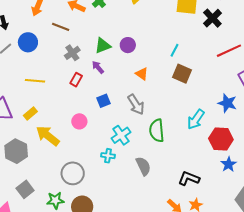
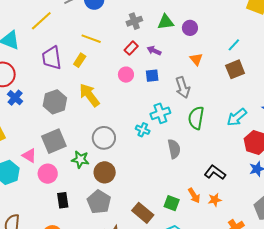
purple arrow: (98, 67) -> (154, 51), moved, turned -40
brown square: (182, 74) -> (235, 69), turned 30
yellow rectangle: (30, 113) -> (80, 60), moved, turned -32
pink circle: (79, 121) -> (126, 75), moved
gray square: (25, 189) -> (54, 141), size x1.4

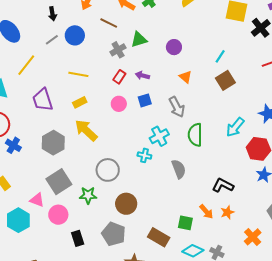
green triangle: (166, 22) -> (139, 40), moved
yellow rectangle: (80, 60) -> (80, 102), moved, turned 40
brown circle: (105, 172) -> (126, 204), moved

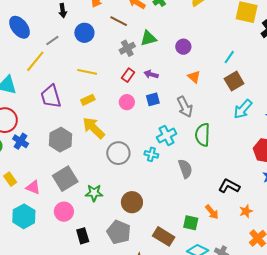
gray line: (52, 40) -> (52, 41), moved
cyan arrow: (235, 127) -> (243, 109), moved
gray circle: (108, 170) -> (118, 153), moved
pink triangle: (37, 200) -> (33, 187), moved
orange star: (227, 212) -> (246, 211), moved

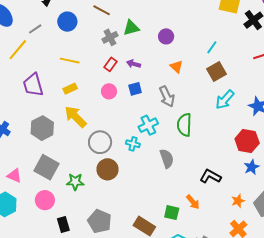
gray square: (65, 179) -> (47, 167), turned -30
brown circle: (132, 202) -> (107, 169), moved
orange star: (246, 211) -> (238, 201), moved

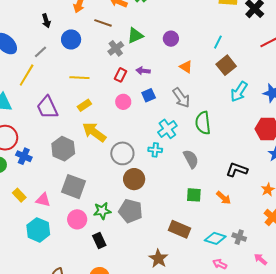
green star: (75, 182) -> (102, 211), moved
green square: (172, 213) -> (194, 195), moved
gray pentagon: (100, 221) -> (130, 211), moved

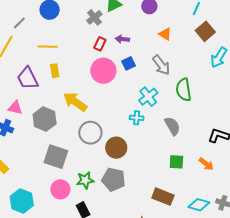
yellow line: (79, 78) -> (48, 47), moved
pink circle: (123, 102) -> (103, 71), size x1.6
yellow rectangle: (84, 105) -> (55, 71), moved, turned -64
gray circle: (122, 153) -> (90, 133), moved
pink triangle: (43, 200) -> (15, 108), moved

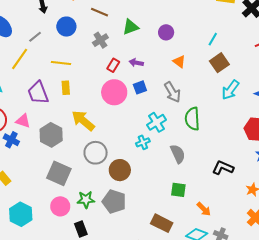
gray cross: (94, 17) -> (100, 40), moved
cyan cross: (137, 118) -> (143, 142), turned -32
orange arrow: (206, 164) -> (204, 209), moved

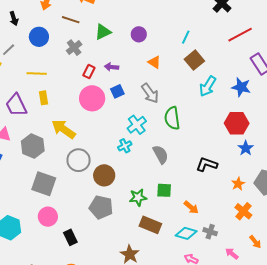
green star: (86, 200) -> (138, 197), moved

